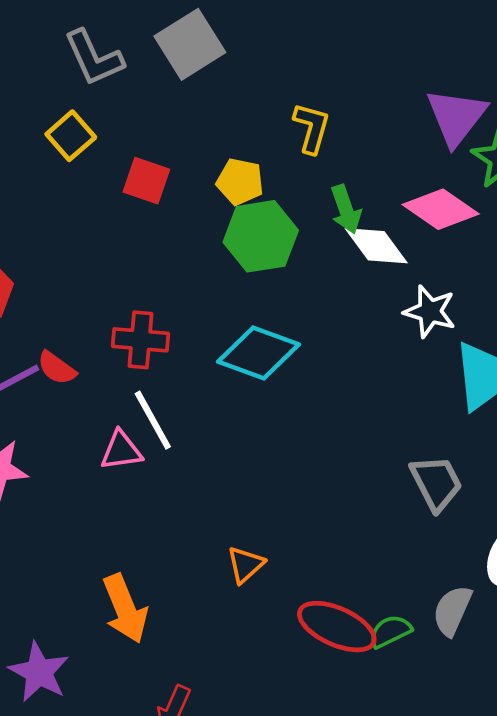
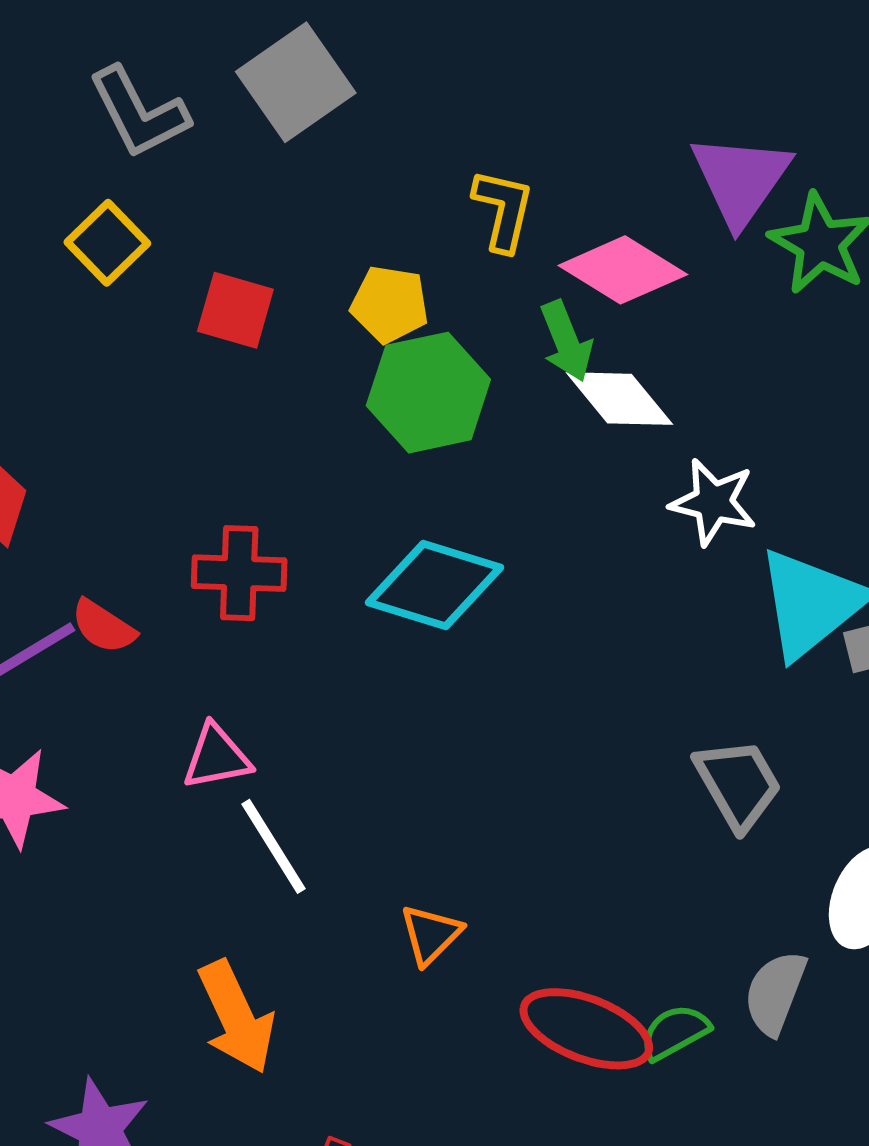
pink diamond: (441, 209) -> (623, 270), moved
white line: (153, 420) -> (274, 846), moved

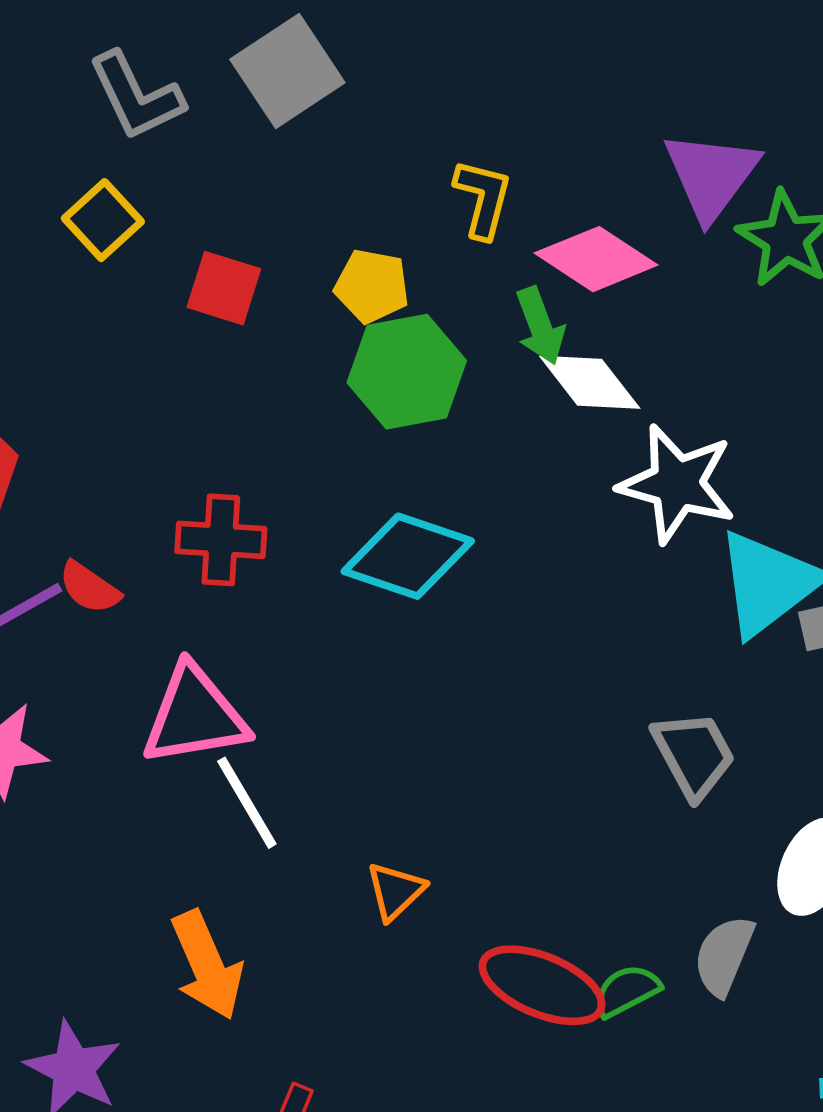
white star: (713, 502) -> (677, 484), size x1.4
pink triangle: (217, 757) -> (195, 716), size x1.6

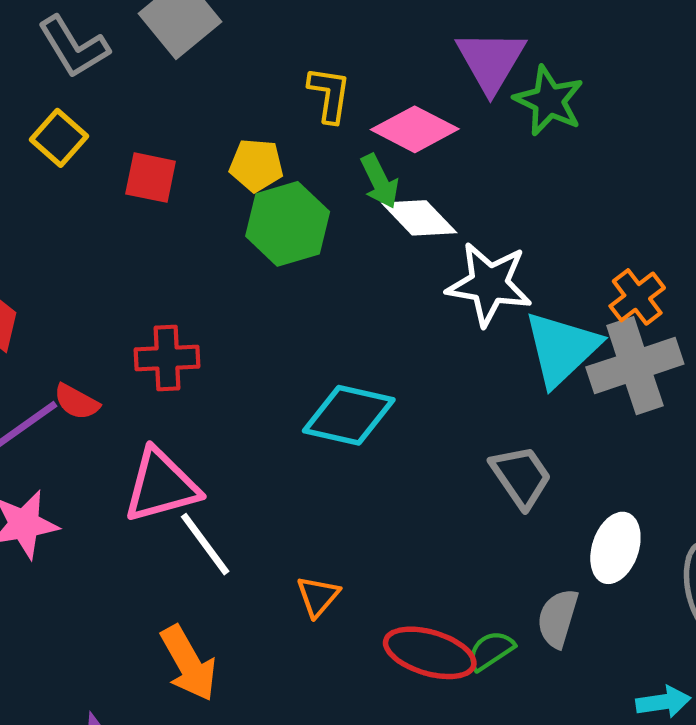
cyan diamond: (408, 556) -> (349, 415), moved

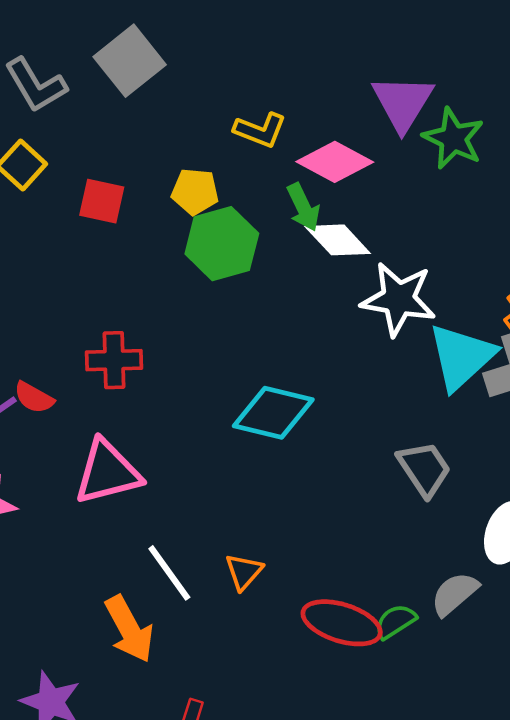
yellow L-shape: (329, 94) -> (260, 130), turned 102
white line: (205, 544) -> (169, 573), moved
gray semicircle: (558, 618) -> (455, 594), turned 32

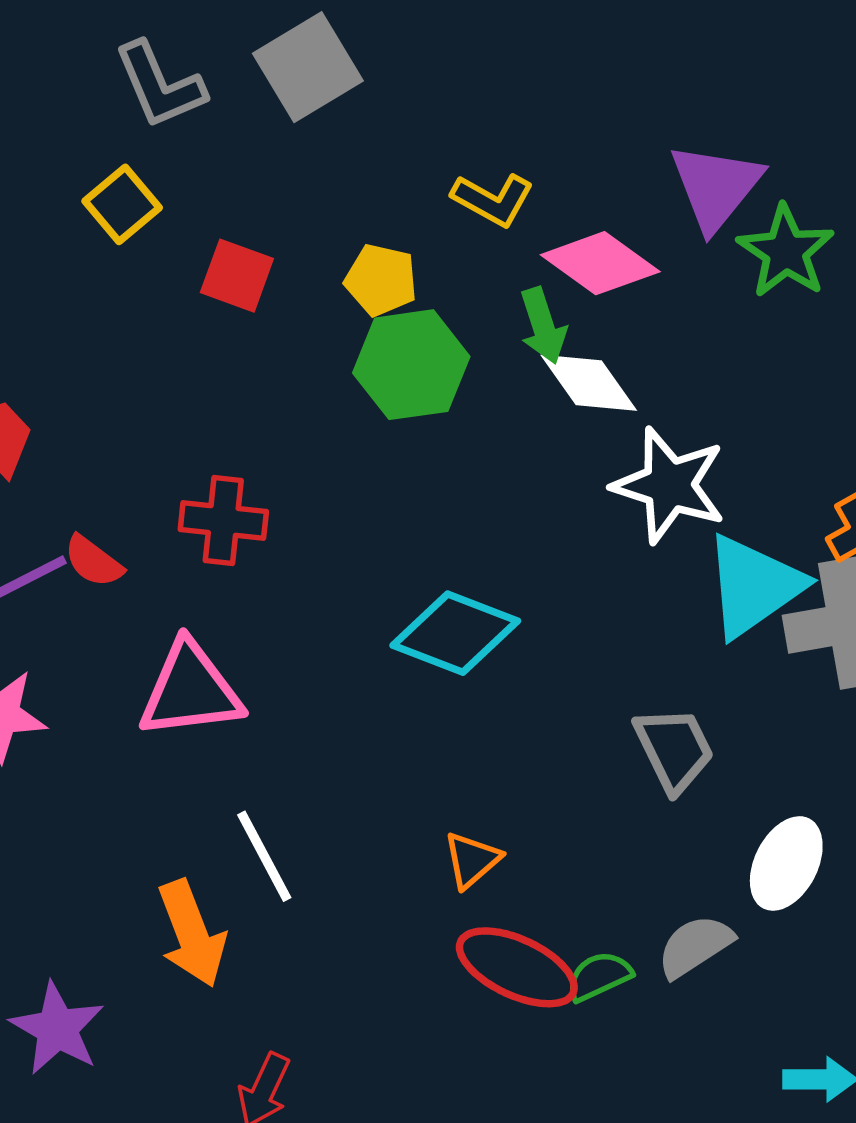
orange triangle: (244, 572) -> (472, 860), moved

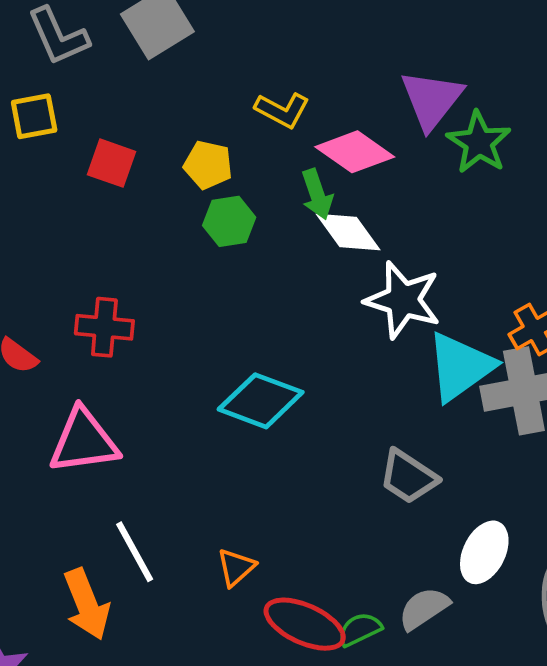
yellow square: (122, 204) -> (34, 116), turned 30
green hexagon: (411, 365) -> (229, 221), size x0.7
gray trapezoid: (674, 749) -> (408, 477), turned 150
orange triangle: (472, 860) -> (236, 567), moved

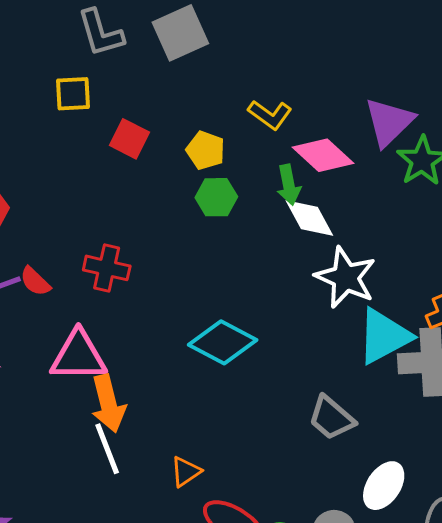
orange arrow: (87, 604) -> (108, 403), moved

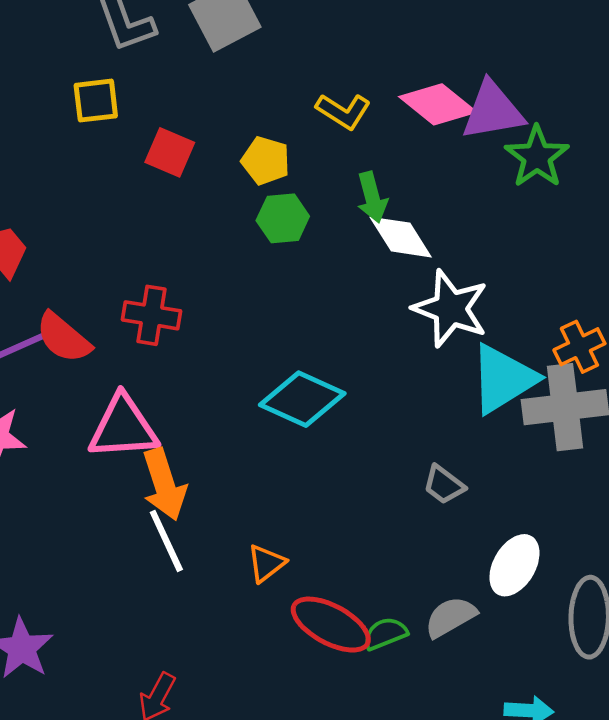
purple triangle: (389, 122) -> (493, 111), turned 38
pink diamond: (323, 155) -> (438, 104), moved
red semicircle: (35, 281) -> (63, 338), size x1.4
gray trapezoid: (331, 418) -> (444, 485), size x0.7

